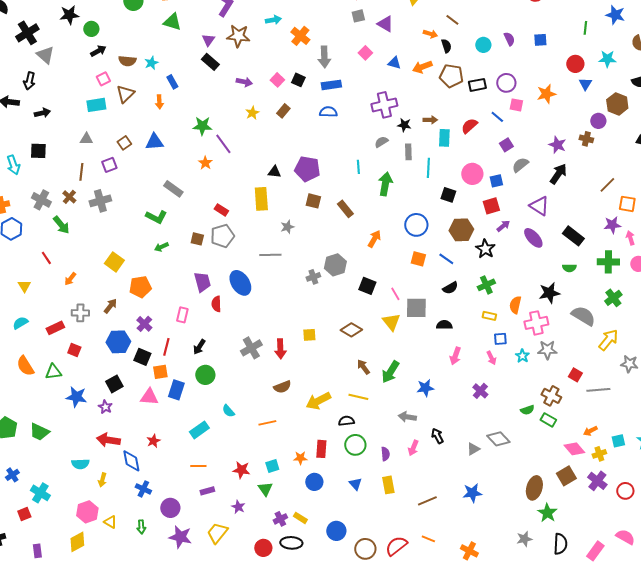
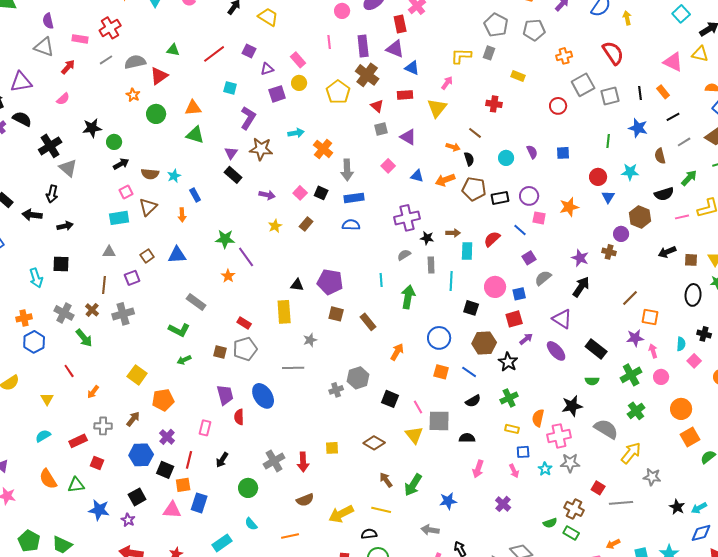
green cross: (608, 262) -> (631, 375), turned -30
green circle: (205, 375) -> (248, 488), moved

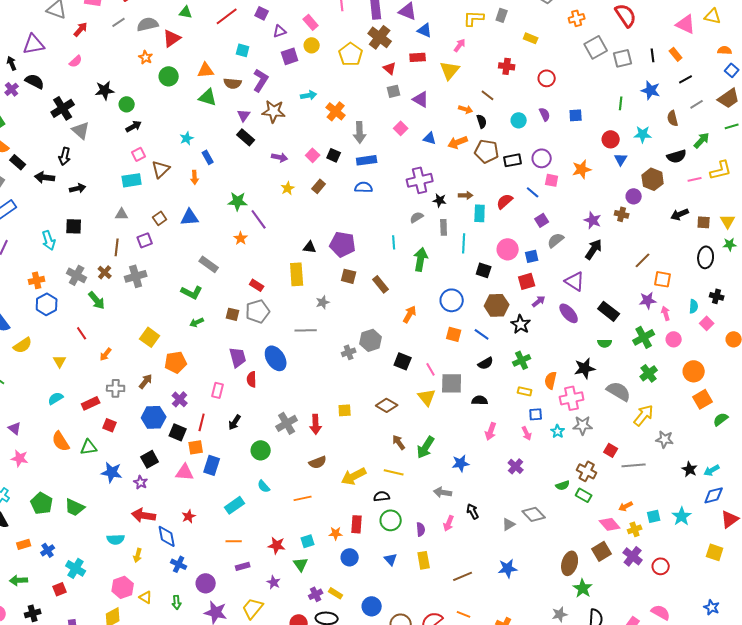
red circle: (558, 106) -> (547, 78), moved
brown semicircle: (150, 174) -> (233, 83), moved

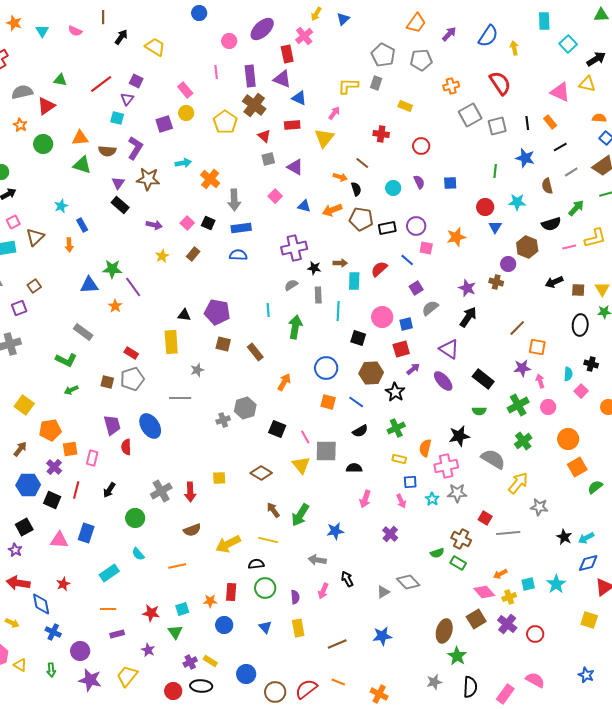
purple triangle: (280, 31) -> (127, 99), moved, turned -32
blue triangle: (190, 217) -> (89, 285), moved
orange square: (196, 447) -> (70, 449), moved
yellow arrow: (138, 555) -> (12, 623), turned -80

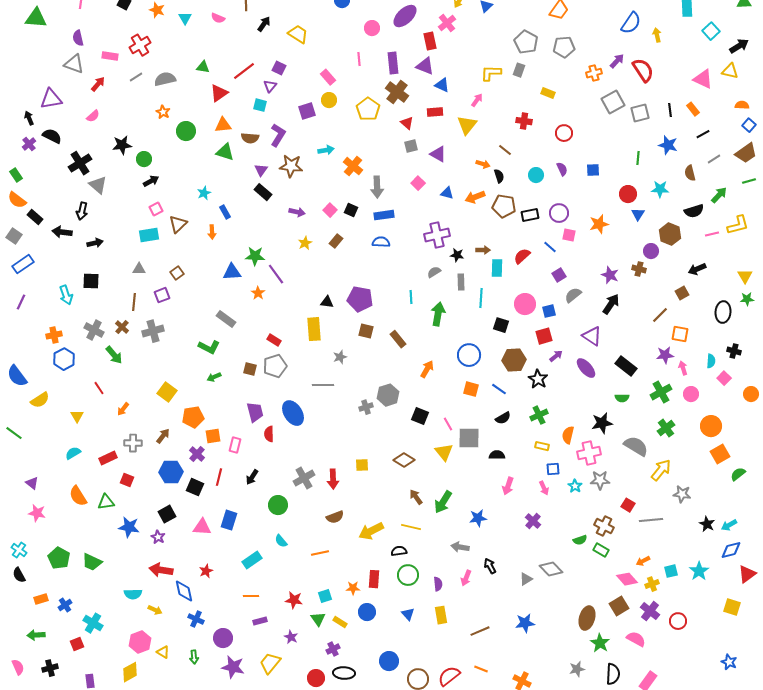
purple arrow: (449, 34) -> (617, 61), moved
red triangle: (46, 106) -> (219, 93), moved
brown square: (578, 290) -> (682, 293), moved, turned -32
yellow rectangle: (210, 661) -> (340, 622), moved
pink semicircle: (535, 680) -> (636, 639), moved

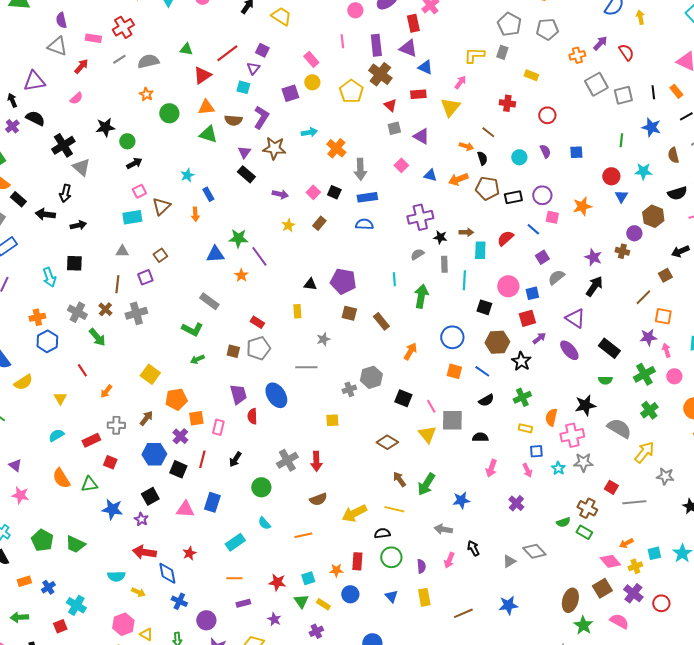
red semicircle: (643, 70) -> (626, 52), size x0.7
yellow rectangle: (314, 329) -> (297, 311), size x0.6
yellow square: (362, 465) -> (332, 420), moved

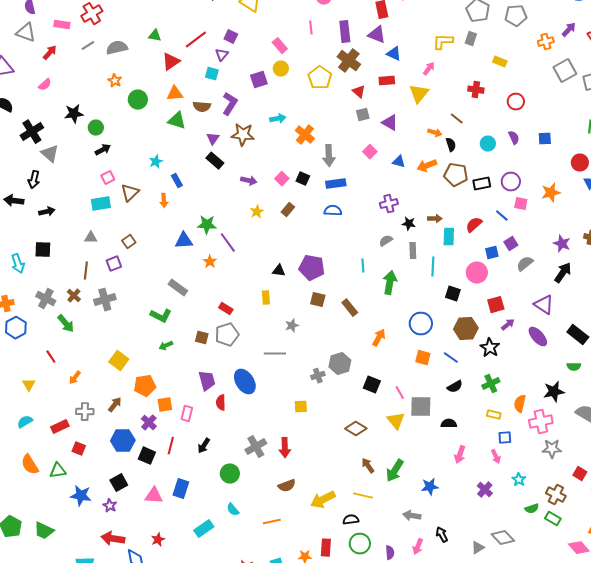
purple cross: (420, 217) -> (389, 204), size x0.7
blue square: (532, 293) -> (492, 253), moved
cyan star: (558, 468) -> (519, 480), moved

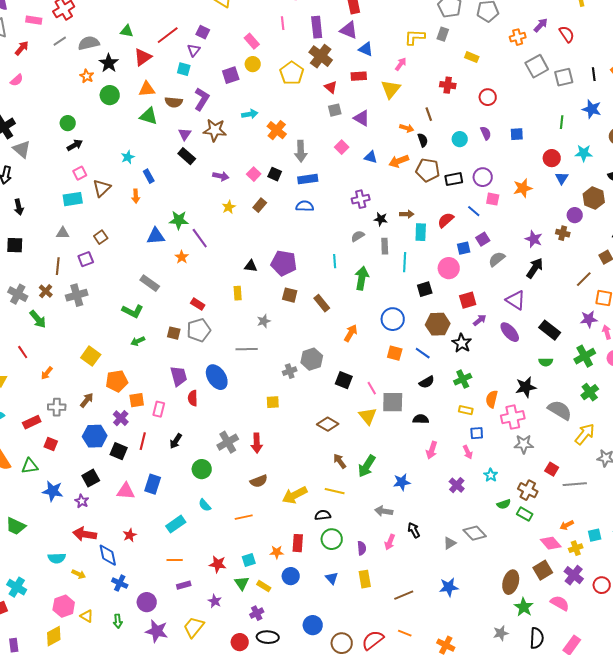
black star: (74, 114) -> (109, 63), moved, turned -30
brown line: (457, 119) -> (429, 114), turned 32
black arrow: (47, 212) -> (19, 207), turned 91
black square: (453, 294) -> (425, 289), turned -35

